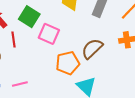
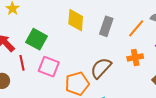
pink square: (49, 34) -> (49, 67), moved

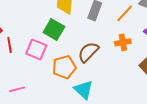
green square: (36, 39) -> (54, 30), moved

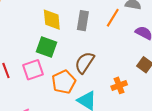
orange cross: (123, 42) -> (119, 85), moved
pink square: (36, 49) -> (33, 70), turned -30

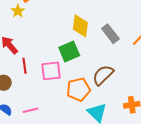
gray rectangle: (83, 21) -> (110, 34), turned -60
green square: (47, 47) -> (69, 52), turned 35

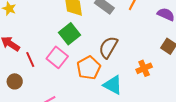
pink square: (51, 71) -> (57, 57), turned -30

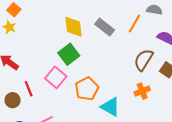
brown semicircle: (108, 47) -> (144, 60), moved
red line: (30, 59) -> (29, 89), moved

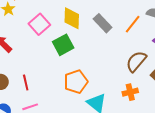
pink square: (56, 77) -> (39, 24), moved
red line: (29, 89) -> (26, 82), moved

